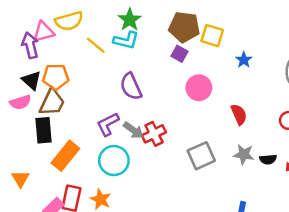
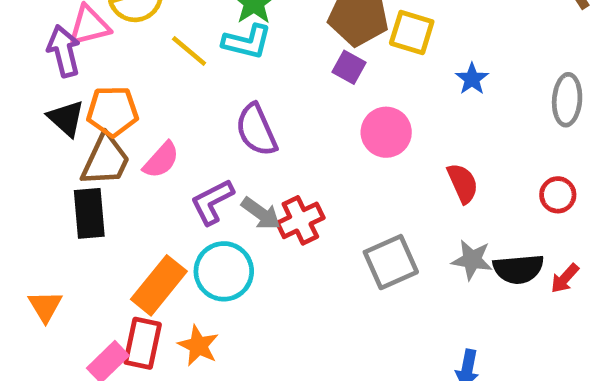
pink semicircle: (20, 102) -> (161, 160), moved, turned -30
orange rectangle: (65, 156) -> (159, 285), moved
black semicircle: (268, 159) -> (518, 269), size x1.5

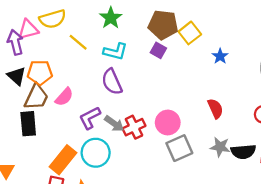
yellow square: (412, 32) -> (190, 33), turned 35
cyan L-shape: (247, 42) -> (115, 52), moved
pink circle: (386, 132) -> (168, 122), moved

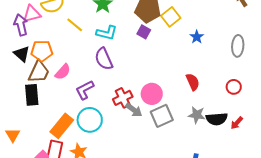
gray arrow: (114, 124) -> (134, 110), moved

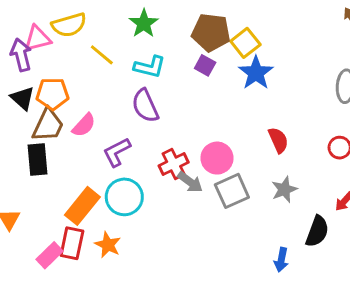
blue star: (197, 37) -> (256, 73), moved, size x1.6
gray star: (197, 115) -> (284, 189), turned -30
black semicircle: (217, 119) -> (317, 231), moved, turned -65

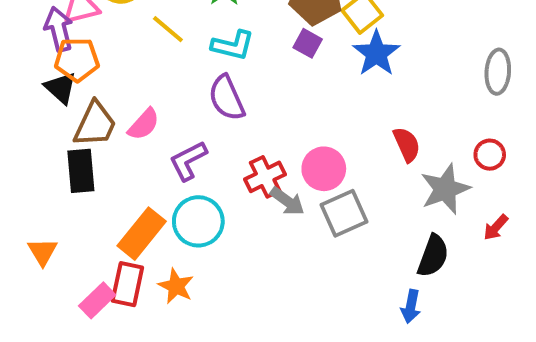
orange pentagon: (52, 94) -> (77, 59), moved
gray star: (284, 189) -> (445, 189), moved, size x1.4
black semicircle: (317, 231) -> (433, 256), moved

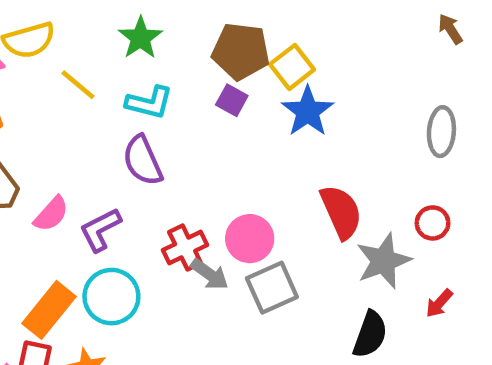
pink semicircle: (144, 124) -> (51, 214), moved
red semicircle: (407, 144) -> (341, 212), size x1.4

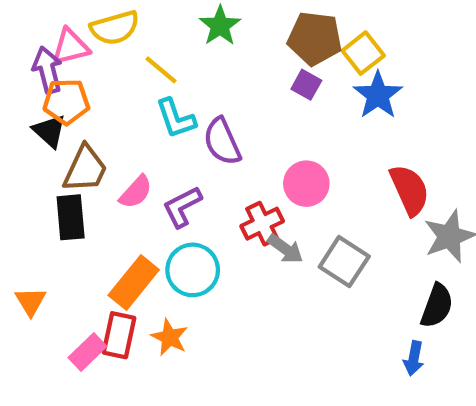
cyan L-shape: (149, 103) -> (176, 118), moved, turned 57
pink circle: (250, 239) -> (306, 184), moved
gray square: (272, 288) -> (344, 262), turned -33

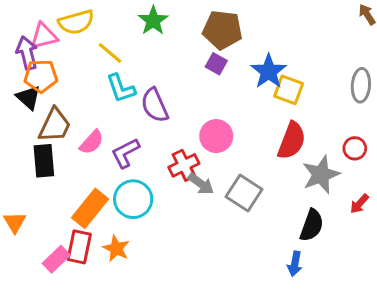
yellow square: (363, 53) -> (289, 90), moved, turned -32
red semicircle: (409, 190) -> (292, 141), turned 45

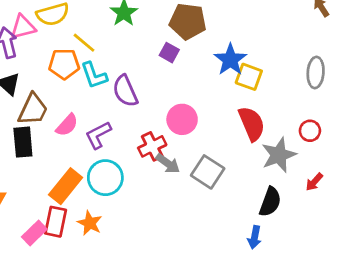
purple square: (216, 64) -> (169, 53), moved
orange pentagon: (41, 76) -> (64, 64), moved
red semicircle: (292, 141) -> (252, 124), turned -44

